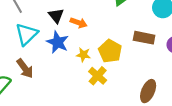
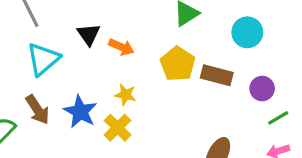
blue star: (58, 42) -> (80, 112), moved
yellow pentagon: (110, 51) -> (178, 64), moved
yellow cross: (98, 76) -> (118, 128), moved

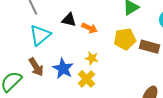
black triangle: (89, 34) -> (69, 20), turned -42
yellow pentagon: (178, 64) -> (125, 39), turned 30

